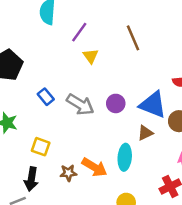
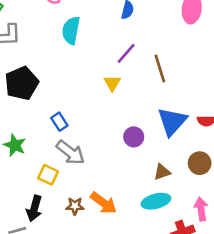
purple line: (79, 32) -> (126, 53), moved
gray arrow: (80, 104) -> (70, 152), moved
blue triangle: (153, 105) -> (172, 121), moved, turned 44
cyan ellipse: (125, 157) -> (156, 201), moved, turned 65

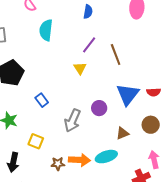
gray arrow: (70, 152) -> (73, 120), moved, turned 80
cyan ellipse: (156, 201) -> (106, 157), moved
orange arrow: (104, 203) -> (80, 160), turned -30
black arrow: (34, 208) -> (13, 162), moved

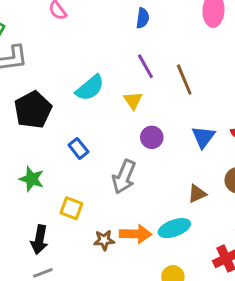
cyan semicircle: (46, 30) -> (90, 88), moved, turned -135
purple line: (89, 45) -> (145, 66), turned -66
blue triangle: (128, 94) -> (203, 137), size x0.7
purple circle: (99, 108) -> (152, 137), moved

